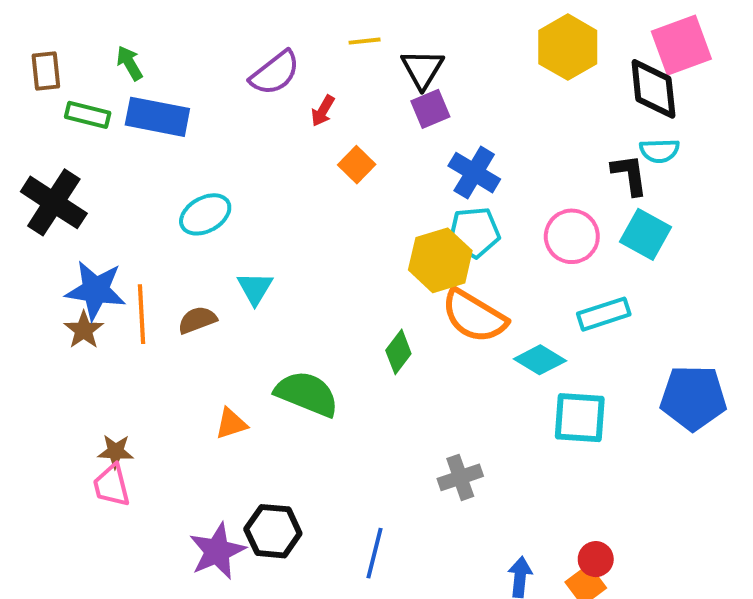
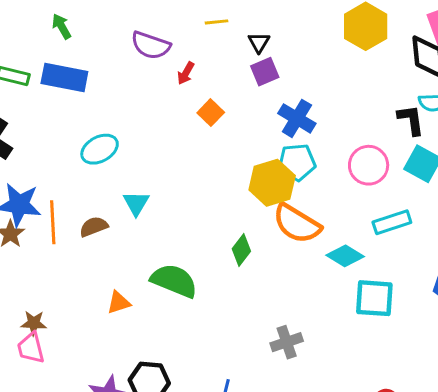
green arrow: (129, 63) -> (62, 26), moved
black triangle: (422, 69) -> (259, 42), size x0.7
purple semicircle: (275, 73) -> (151, 45), turned 57

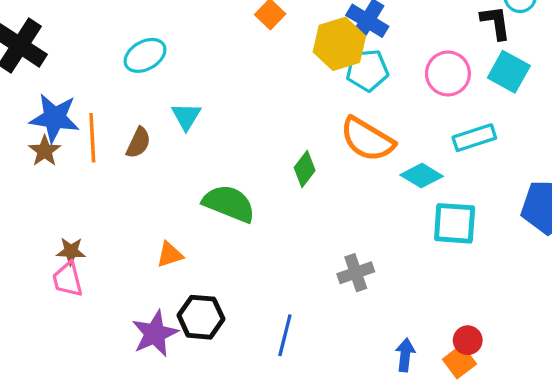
yellow hexagon: (272, 183) -> (339, 44), moved
brown semicircle: (94, 227) -> (138, 143), turned 136
orange triangle: (119, 303) -> (170, 255), moved

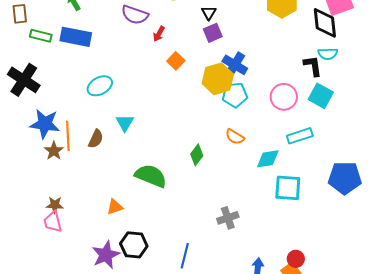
orange semicircle: (367, 139) -> (235, 137), size x0.6
brown star: (45, 151) -> (54, 151), moved
cyan diamond: (422, 176) -> (268, 159), turned -40

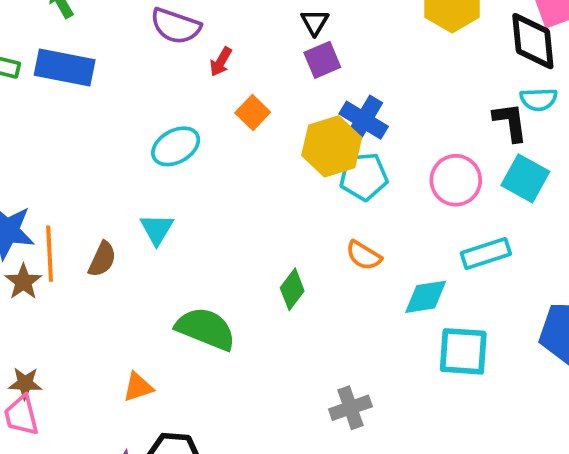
cyan ellipse: (100, 86) -> (176, 146), moved

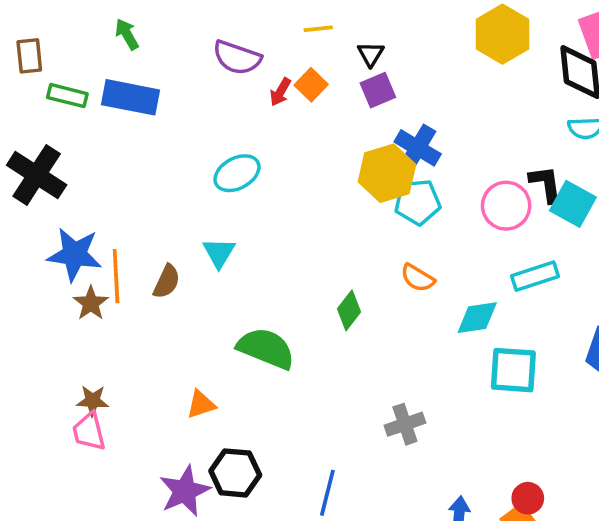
orange square: (253, 113) -> (311, 85), moved
black L-shape: (510, 122) -> (546, 184), moved

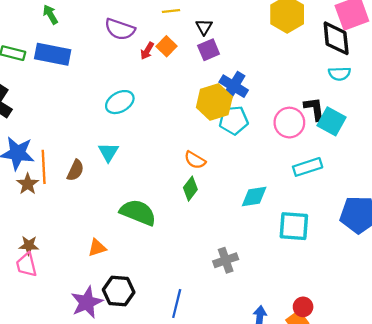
orange semicircle: (418, 278) -> (195, 160), moved
cyan diamond: (477, 318) -> (254, 196), moved

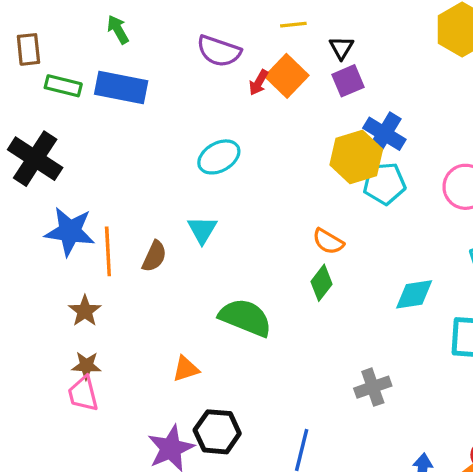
orange square: (166, 46) -> (287, 76), size x1.4
brown star: (28, 184) -> (85, 311), moved

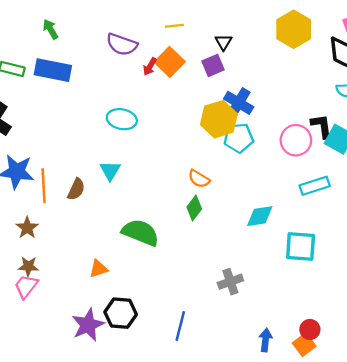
black triangle: (341, 48) -> (223, 42), moved
cyan ellipse: (219, 157) -> (122, 119), turned 40
pink trapezoid: (83, 394) -> (26, 286), turned 52

